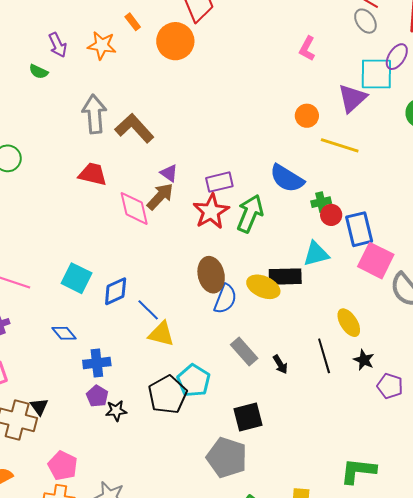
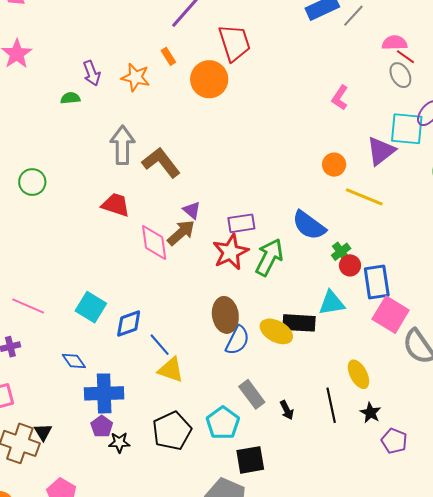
green semicircle: (39, 72) -> (70, 98), turned 144
green cross: (321, 202) -> (341, 252), turned -30
blue cross: (97, 363) -> (104, 393), size x1.4
cyan pentagon: (194, 381) -> (223, 423), moved

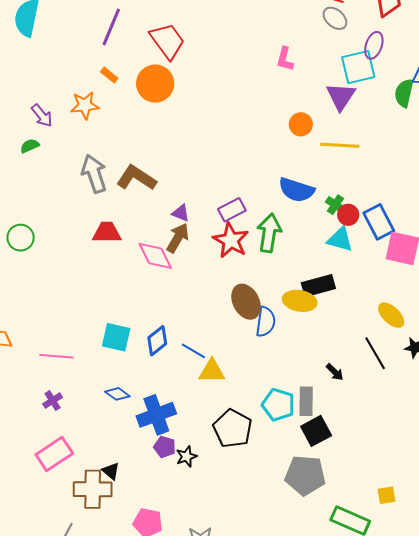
cyan triangle: (332, 303) -> (340, 239), moved, turned 44
gray rectangle: (252, 394) -> (306, 401), moved, turned 56

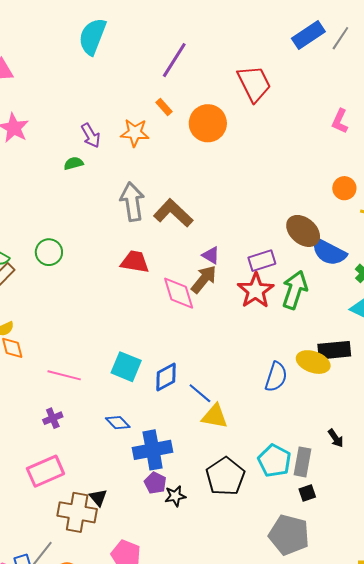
red trapezoid: (167, 41) -> (254, 84), moved
brown ellipse: (246, 302) -> (303, 231), moved, turned -32
black square: (316, 431) -> (307, 493), size x0.6

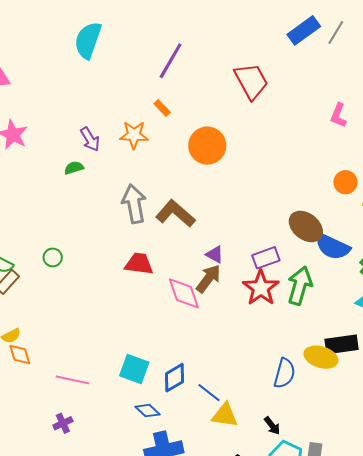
orange circle: (208, 123) -> (207, 146), moved
green circle: (49, 252) -> (53, 257), size x0.7
blue diamond: (118, 423) -> (148, 411), moved
black arrow: (336, 438) -> (272, 426), moved

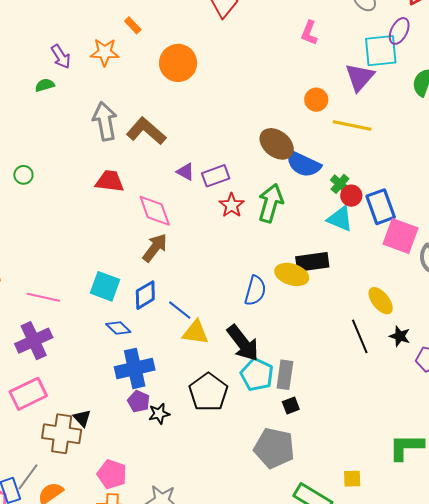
purple rectangle: (266, 258) -> (216, 176), moved
brown arrow: (208, 279) -> (155, 248), moved
red star: (261, 288) -> (232, 205), size x0.7
purple cross: (63, 423) -> (34, 341), size x1.8
black arrow: (272, 426) -> (243, 343), size x2.0

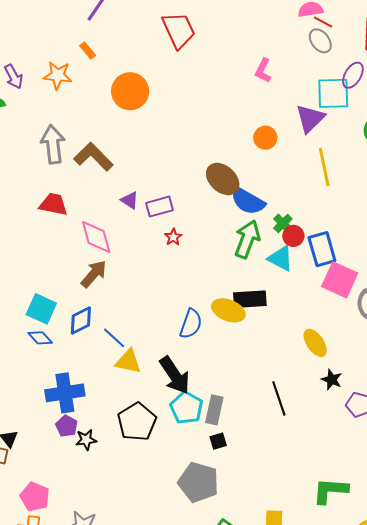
yellow line: (352, 126) -> (324, 167), moved, turned 63
green arrow: (270, 203) -> (247, 239), moved
red star: (232, 205) -> (173, 237), size x0.7
blue diamond: (118, 328) -> (40, 338), moved
black line: (360, 336) -> (279, 398), moved

